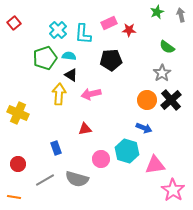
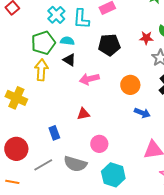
red star: (129, 30) -> (146, 38), moved
yellow arrow: (59, 94) -> (41, 70), moved
orange circle: (147, 100) -> (130, 85), moved
cyan hexagon: (127, 151) -> (113, 175), moved
red circle: (18, 164) -> (16, 149), size x1.5

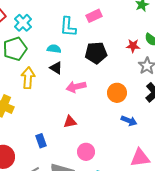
cyan cross: (56, 15) -> (23, 23), moved
green pentagon: (43, 43) -> (15, 49), moved

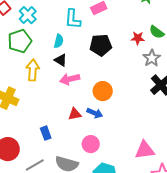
cyan semicircle: (54, 49) -> (59, 41), turned 96
pink arrow: (76, 87) -> (70, 79), moved
orange circle: (117, 93) -> (103, 91), moved
blue arrow: (129, 121) -> (95, 113), moved

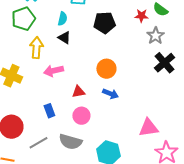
pink arrow: (70, 79) -> (53, 71), moved
blue arrow: (95, 113) -> (110, 94), moved
pink circle: (91, 144) -> (81, 116), moved

